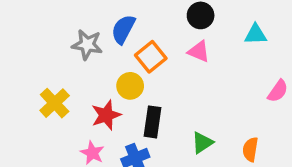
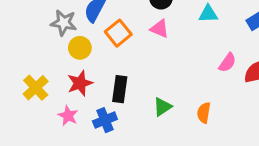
yellow circle: (130, 86) -> (80, 48), moved
yellow cross: (55, 103) -> (36, 88), moved

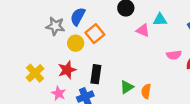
pink triangle: (160, 29) -> (143, 30), moved
yellow circle: (80, 48) -> (76, 43), moved
pink semicircle: (227, 63) -> (174, 55), turned 48
orange semicircle: (204, 113) -> (146, 91), moved

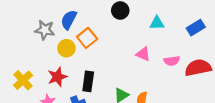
pink triangle: (143, 30) -> (143, 54), moved

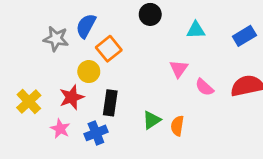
yellow circle: (66, 48) -> (89, 72), moved
pink triangle: (143, 54) -> (179, 69), turned 42
pink semicircle: (172, 61) -> (204, 87), moved, turned 49

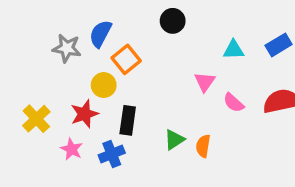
cyan triangle: (196, 30) -> (234, 50), moved

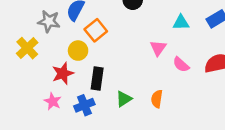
yellow cross: (36, 119) -> (27, 48), moved
green triangle: (174, 140) -> (124, 99), moved

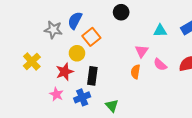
yellow cross: (27, 48) -> (32, 61), moved
green triangle: (124, 99) -> (112, 106), moved, turned -40
orange semicircle: (157, 99) -> (135, 72), moved

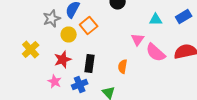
gray star: (53, 30) -> (52, 18), turned -30
yellow circle: (77, 53) -> (69, 34), moved
pink semicircle: (160, 65) -> (156, 52), size x1.5
orange semicircle: (135, 72) -> (123, 66), moved

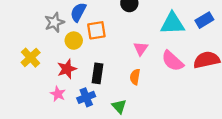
cyan triangle: (156, 20) -> (173, 23), size x1.6
orange square: (89, 26) -> (96, 30), turned 30
pink triangle: (138, 40) -> (141, 48), moved

